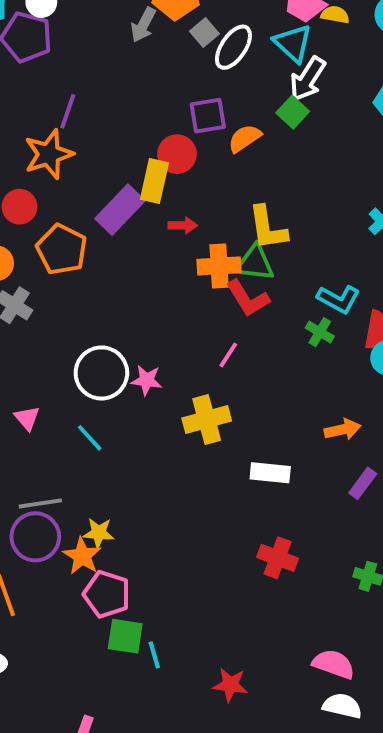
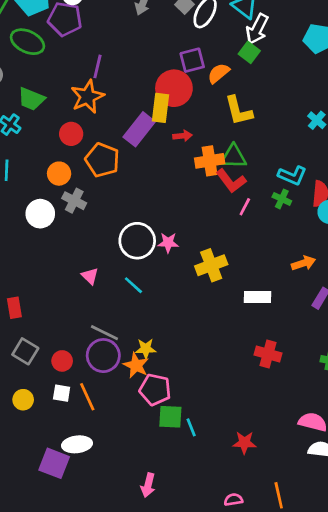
red circle: (177, 154) -> (174, 88), size x1.4
yellow L-shape: (268, 228) -> (238, 111), moved
pink line: (228, 355) -> (245, 207), moved
gray line: (40, 503) -> (104, 333), turned 40

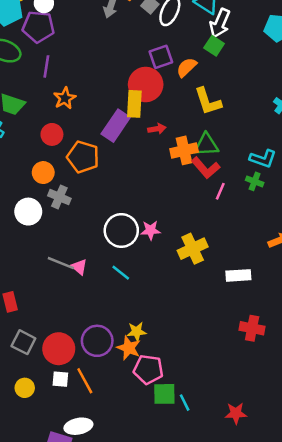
purple line: (97, 66) -> (46, 66), moved
orange star: (87, 97) -> (65, 98), size x0.7
gray line: (104, 333) -> (61, 263), moved
red circle: (62, 361) -> (59, 349), size x1.6

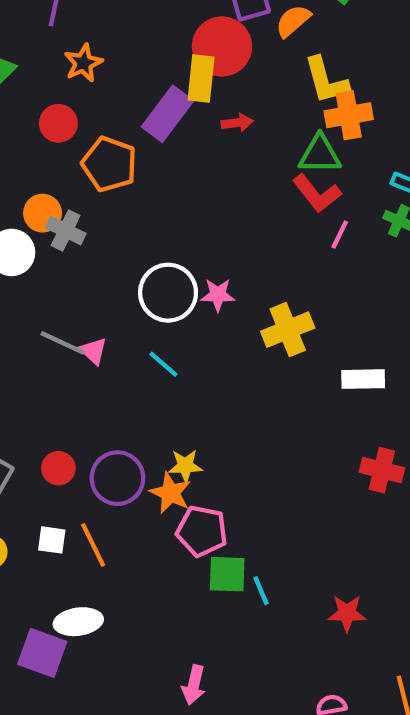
orange cross: (184, 150) -> (349, 115), moved
orange circle: (43, 173) -> (43, 213), moved
red circle: (59, 349) -> (58, 468), moved, size x0.6

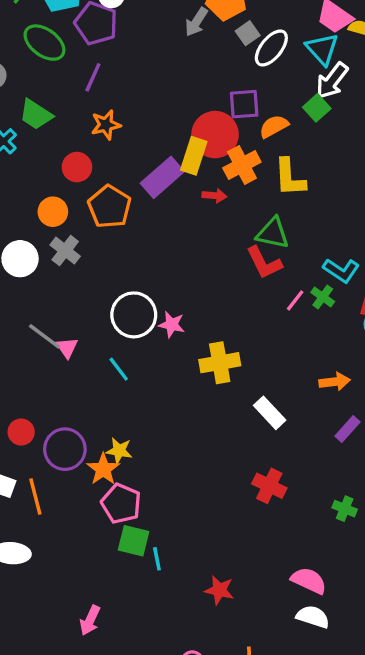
orange cross: (349, 115) -> (242, 165), moved, turned -30
orange circle: (43, 213) -> (53, 212), moved
pink line: (340, 235) -> (295, 300), moved
white rectangle: (363, 379) -> (270, 413), turned 36

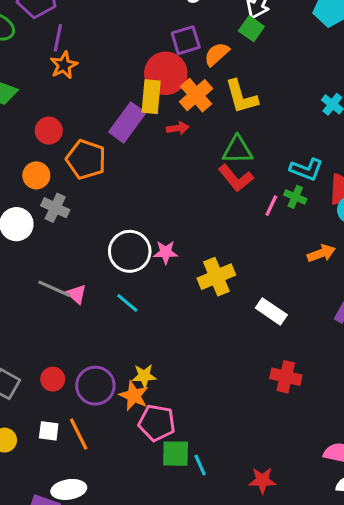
purple line: (93, 77) -> (58, 38), moved
orange star: (106, 125) -> (64, 65), moved
orange arrow: (335, 382) -> (321, 253), moved

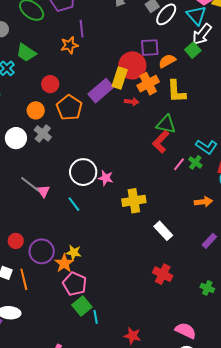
purple line: (58, 38) -> (82, 29), moved, turned -30
red L-shape: (236, 178) -> (161, 142), turned 70
green square: (176, 454) -> (82, 306), turned 36

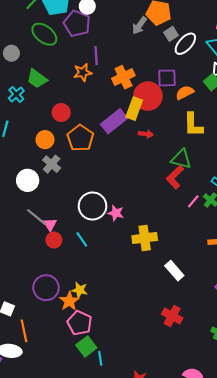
orange cross: (148, 84) -> (123, 77), moved
white circle: (16, 138) -> (28, 180), moved
red circle: (16, 241) -> (54, 240), moved
orange line: (24, 279) -> (24, 331), moved

